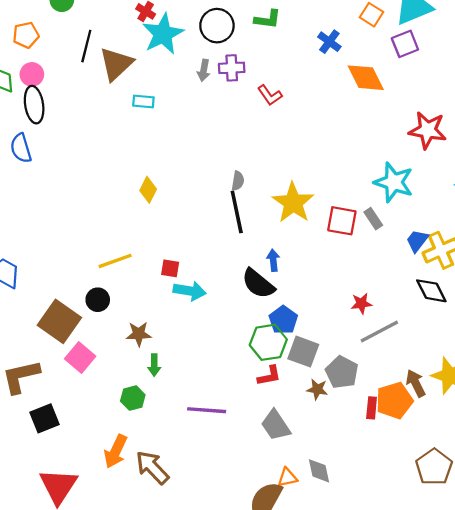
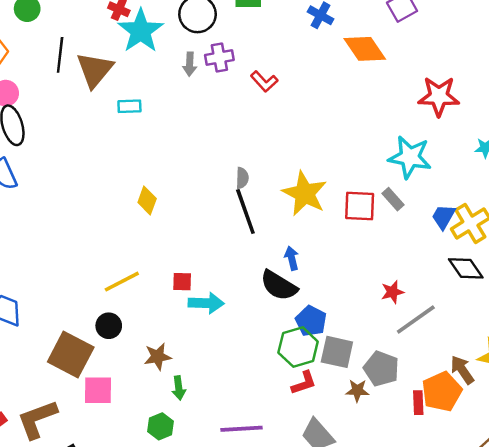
pink square: (80, 357) -> (98, 390), turned -32

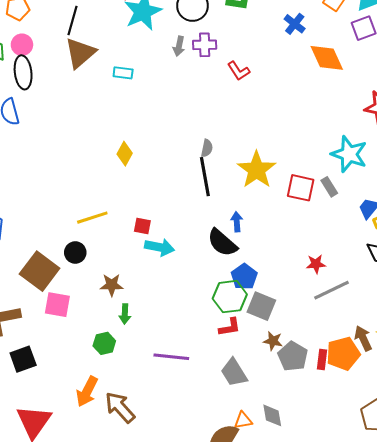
brown triangle: (95, 70) -> (80, 53), moved
gray pentagon: (381, 369) -> (293, 356), moved

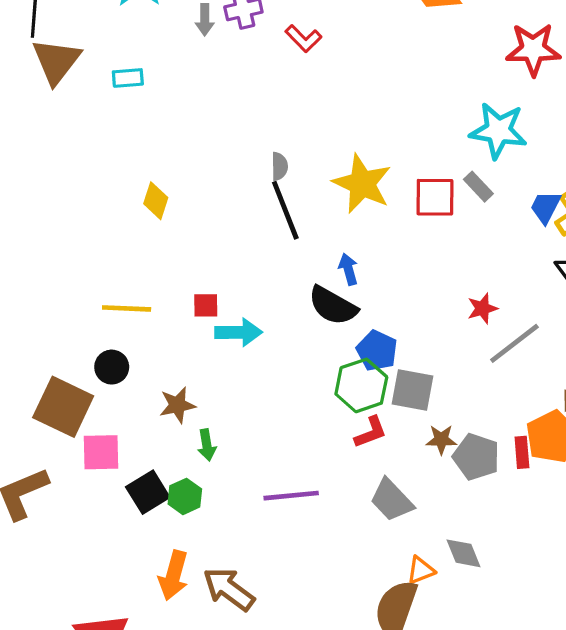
yellow line: (92, 218) -> (127, 308), turned 32
black square: (23, 359) -> (148, 492), moved

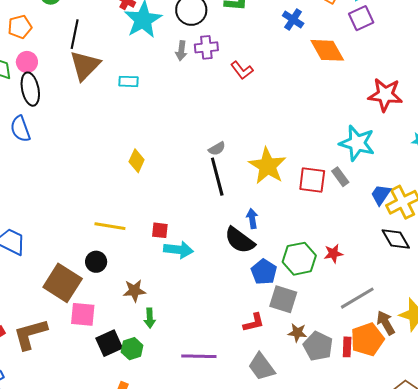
gray semicircle: (279, 166) -> (217, 149), turned 54
gray line: (514, 343) -> (357, 298), moved
green hexagon: (361, 385) -> (299, 259), moved

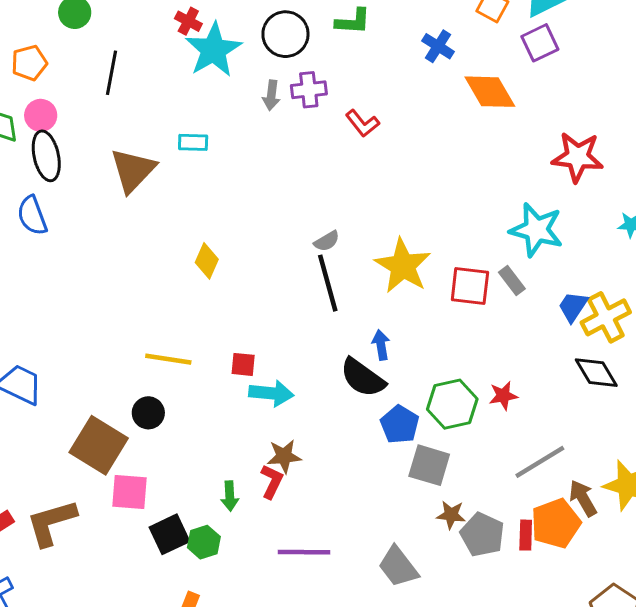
brown triangle: (85, 65) -> (133, 170), moved
brown star: (134, 291) -> (284, 456), moved
red L-shape: (254, 323) -> (272, 481), moved, turned -50

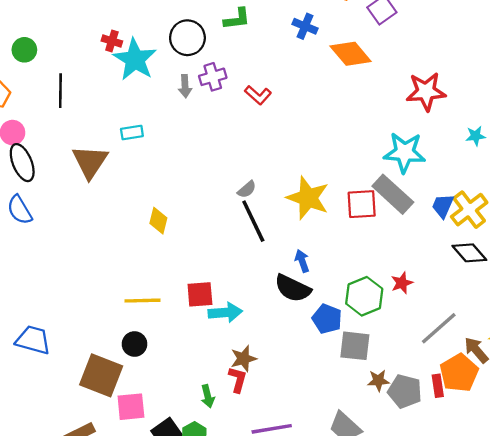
gray rectangle: (512, 280) -> (393, 194), size x1.8
red square: (243, 364) -> (200, 294), size x1.4

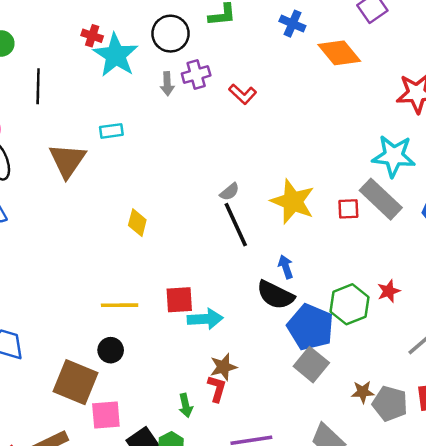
red square: (362, 204) -> (348, 209), size x0.7
blue pentagon: (327, 319) -> (311, 327), size x1.5
gray square: (355, 346) -> (311, 365), moved, turned 32

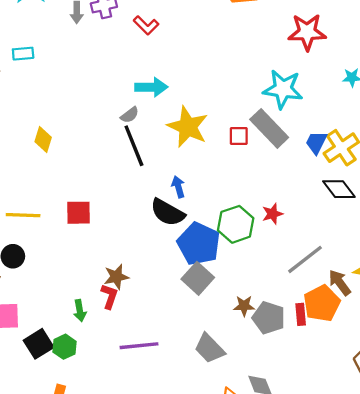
cyan arrow: (205, 319) -> (151, 87), moved

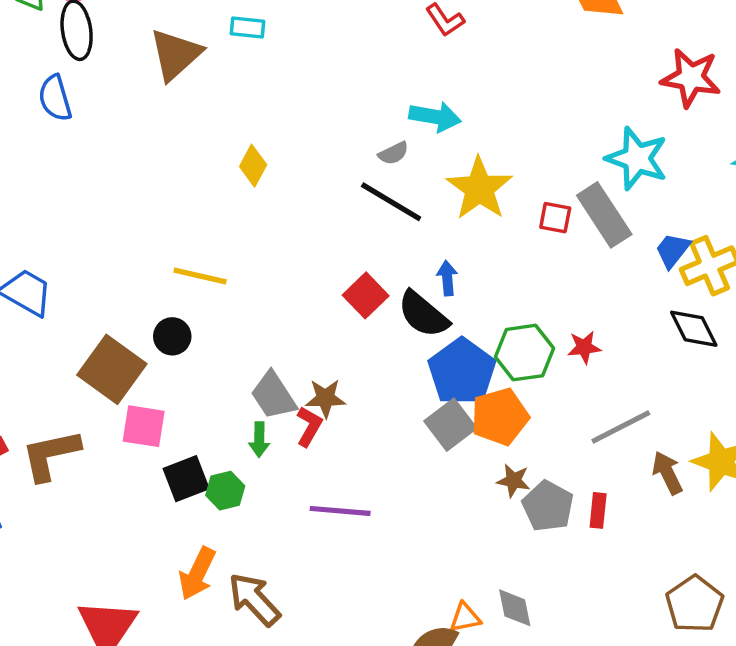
black line: (134, 146) -> (391, 202), turned -48
red square: (79, 213) -> (366, 295), moved, turned 36
orange pentagon: (322, 303) -> (500, 417), moved
gray trapezoid: (209, 348) -> (273, 396), moved

